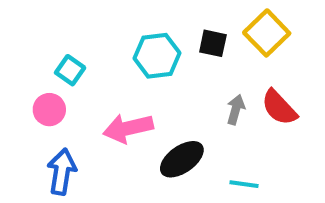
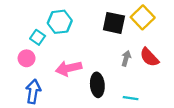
black square: (213, 43) -> (114, 23), size x1.5
cyan hexagon: (157, 56) -> (60, 22), moved
black ellipse: (182, 159) -> (97, 85), turned -60

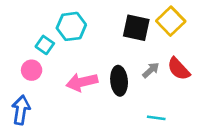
gray arrow: (126, 58) -> (151, 70), turned 32
black ellipse: (97, 85) -> (119, 81), moved
blue arrow: (33, 91) -> (21, 110), moved

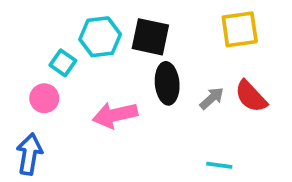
yellow square: (171, 21) -> (240, 29), turned 36
black square: (136, 28) -> (150, 37), moved
black ellipse: (119, 81) -> (167, 83), moved

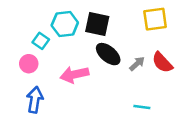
black ellipse: (167, 83) -> (108, 54), turned -45
blue arrow: (29, 154) -> (35, 100), moved

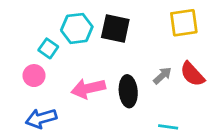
black ellipse: (108, 54) -> (128, 91), moved, turned 45
blue arrow: (35, 100) -> (41, 118), turned -115

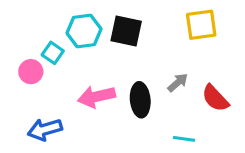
red semicircle: (192, 74) -> (215, 98), moved
pink circle: (34, 76) -> (31, 72), moved

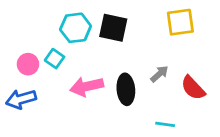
cyan square: (53, 53) -> (55, 59), moved
blue arrow: (45, 129) -> (21, 99), moved

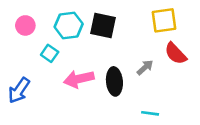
pink circle: (28, 64) -> (25, 25), moved
red semicircle: (193, 88) -> (176, 53), moved
blue arrow: (21, 99) -> (19, 90), turned -40

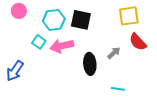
pink circle: (25, 25) -> (19, 11), moved
pink arrow: (79, 79) -> (62, 46), moved

